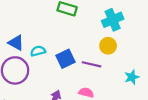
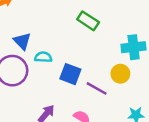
blue square: (65, 59) -> (70, 74), turned 30

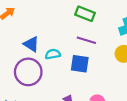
purple line: (97, 88) -> (86, 40), moved

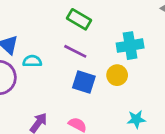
blue square: (80, 64) -> (84, 82), moved

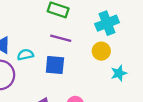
blue square: (84, 82) -> (55, 65), moved
cyan star: (136, 119) -> (119, 73), moved

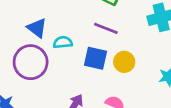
yellow circle: (101, 51) -> (124, 62), moved

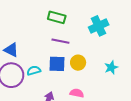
cyan semicircle: (63, 42) -> (34, 71), moved

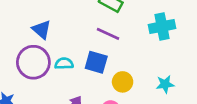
yellow circle: (78, 63) -> (123, 82), moved

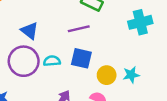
purple line: (108, 34) -> (79, 29), moved, turned -35
cyan star: (165, 84) -> (131, 75), moved

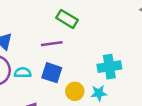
cyan cross: (140, 22) -> (109, 67), moved

